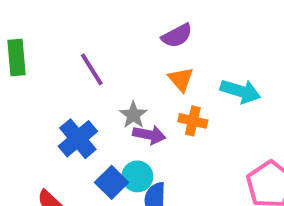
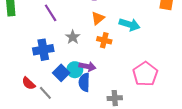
orange triangle: (181, 79) -> (98, 18), turned 32
purple arrow: (149, 135) -> (87, 67), moved
blue cross: (78, 139) -> (43, 50), turned 30

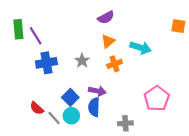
purple line: (51, 13) -> (36, 36), moved
orange cross: (104, 40) -> (115, 64), turned -32
blue cross: (43, 50) -> (46, 63), moved
cyan circle: (75, 70) -> (71, 116), moved

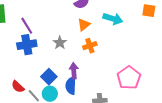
purple line: (36, 36) -> (27, 26), moved
cyan arrow: (141, 48) -> (113, 19), moved
purple arrow: (97, 91) -> (74, 71), turned -105

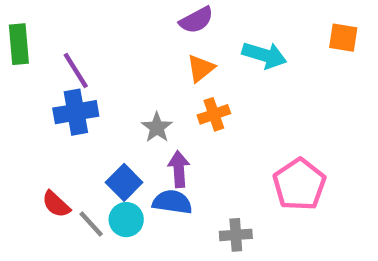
gray star: (60, 43) -> (157, 127), moved
blue semicircle: (71, 86) -> (172, 202), turned 96

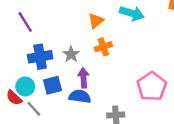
blue cross: (76, 112) -> (40, 57), moved
blue square: (124, 182) -> (52, 85), turned 30
cyan circle: (126, 220) -> (25, 86), moved

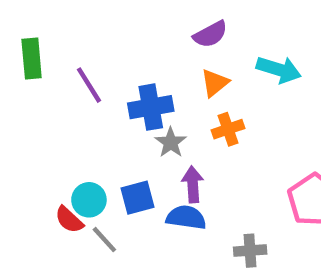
blue cross: (40, 57) -> (151, 107), moved

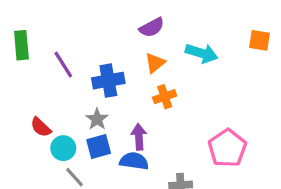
gray star: (171, 142) -> (97, 119), moved
red semicircle: (69, 220) -> (41, 127), moved

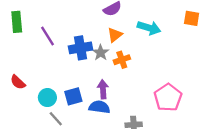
gray star: (97, 119) -> (101, 53), moved
red semicircle: (41, 127) -> (18, 82), moved

